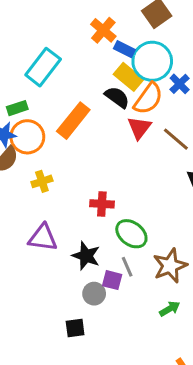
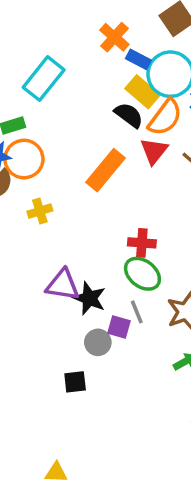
orange rectangle: (73, 121) -> (106, 170), moved
red cross: (102, 204) -> (142, 243), moved
purple triangle: (43, 238) -> (63, 285), moved

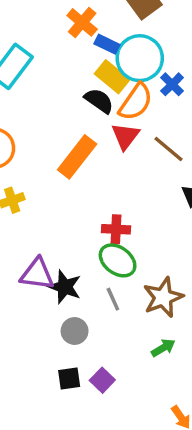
purple square: (119, 327) -> (102, 380), moved, turned 30
black square: (75, 382) -> (69, 379), moved

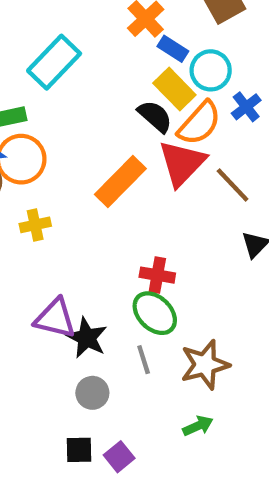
cyan circle: (140, 58) -> (211, 70), size x0.7
red triangle: (125, 136) -> (182, 163), size x1.4

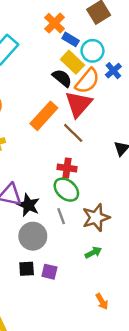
brown line: (233, 185) -> (73, 133), moved
gray circle: (92, 393) -> (33, 236), size x1.5
purple square: (119, 457) -> (49, 272), turned -35

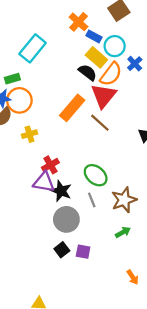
red cross: (67, 168) -> (50, 165), moved, turned -35
black square: (27, 269) -> (62, 250), turned -32

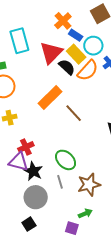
cyan rectangle: (33, 48) -> (19, 41), turned -60
red triangle: (104, 96) -> (51, 53), moved
purple square: (83, 252) -> (72, 228), moved

